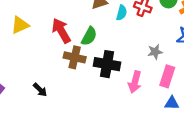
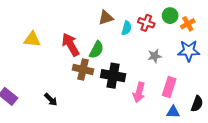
yellow triangle: (20, 25) -> (32, 39), turned 30
gray star: (155, 52) -> (155, 56), moved

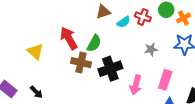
cyan semicircle: (127, 28) -> (124, 22), turned 40
yellow triangle: (32, 39) -> (35, 51), moved, turned 36
black cross: (113, 76) -> (110, 69), turned -30
black arrow: (51, 100) -> (36, 92), moved

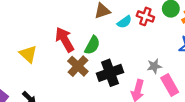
gray star: (151, 49) -> (154, 66), moved
brown cross: (81, 63) -> (78, 66), turned 30
pink rectangle: (165, 80) -> (170, 85), turned -48

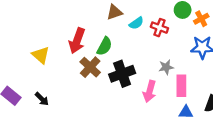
red cross: (145, 16) -> (159, 28), moved
red arrow: (65, 40) -> (77, 41), turned -130
pink rectangle: (170, 85) -> (181, 86), turned 30

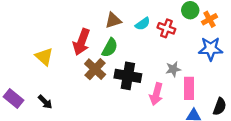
brown triangle: (114, 12) -> (113, 20), moved
black cross: (122, 74) -> (128, 76), turned 30

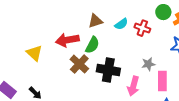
red arrow: (81, 42) -> (67, 40), turned 60

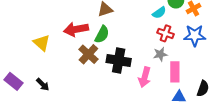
cyan semicircle: (121, 24) -> (159, 13), moved
red cross: (142, 28) -> (165, 33), moved

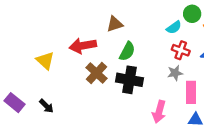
green semicircle: (102, 34) -> (127, 51), moved
pink arrow: (145, 77) -> (159, 112), moved

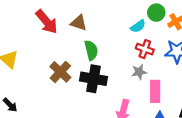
brown triangle: (115, 24) -> (79, 23), turned 36
red arrow: (83, 46) -> (47, 22), moved, turned -120
green semicircle: (127, 51) -> (91, 50), turned -42

